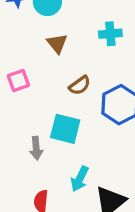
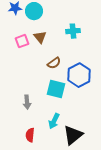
pink square: (18, 80) -> (22, 41), moved
cyan square: (65, 129) -> (56, 89), moved

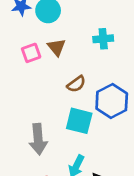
gray arrow: (27, 102) -> (38, 139), size x1.5

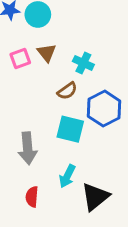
cyan cross: (103, 39) -> (83, 63), moved, turned 30

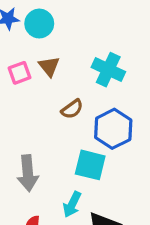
cyan cross: (83, 63) -> (108, 70), moved, size x1.4
cyan square: (70, 129) -> (90, 165), moved

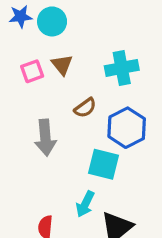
cyan cross: (108, 70) -> (122, 68), turned -36
gray arrow: (28, 173) -> (45, 138), moved

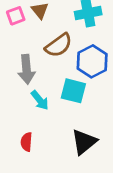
brown semicircle: (85, 108) -> (59, 45), size x1.5
cyan arrow: (85, 204) -> (40, 100), moved, turned -65

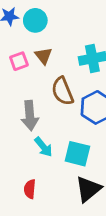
brown semicircle: (59, 45) -> (62, 91), turned 104
cyan square: (73, 91) -> (77, 154), moved

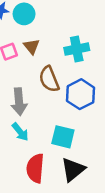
cyan arrow: (43, 147) -> (20, 132), moved
red semicircle: (30, 189) -> (35, 168), moved, size x1.6

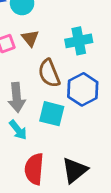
cyan square: (63, 137) -> (52, 114), moved

